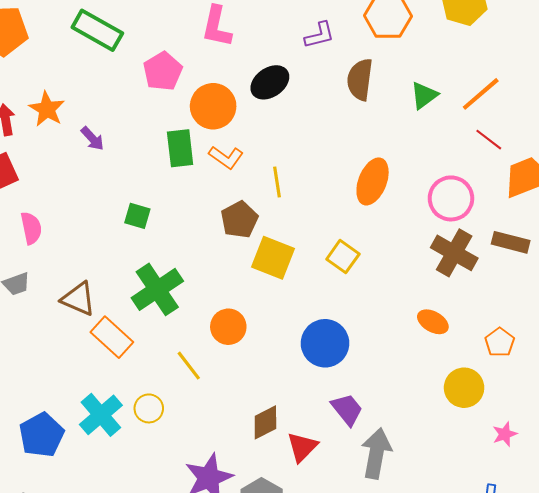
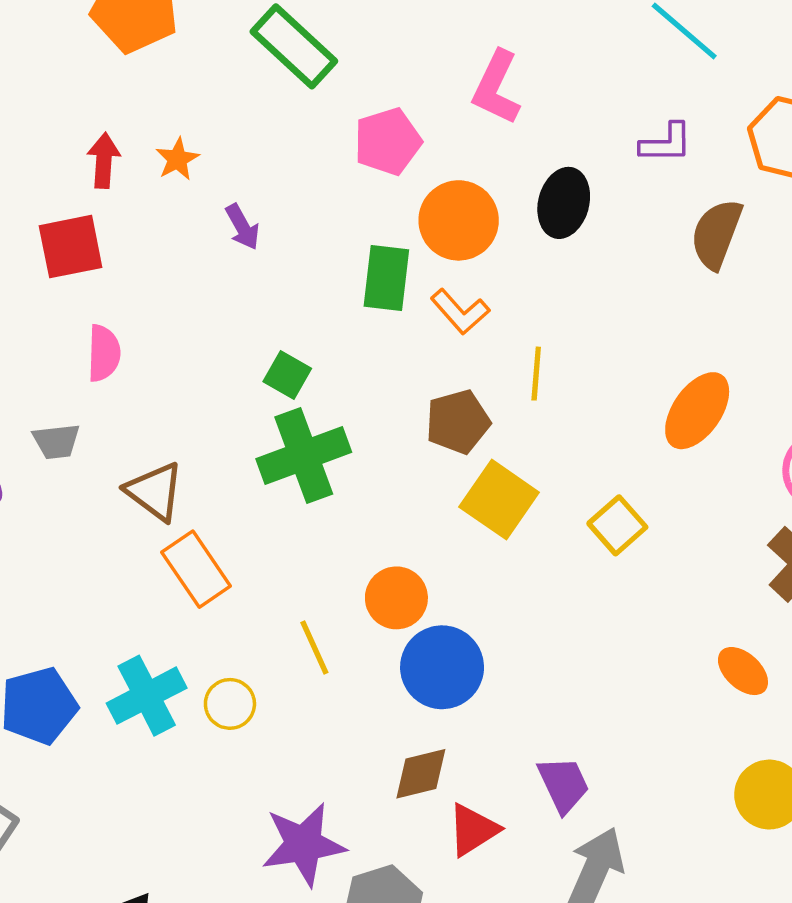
black ellipse: (270, 82) -> (564, 203), turned -54
orange star: (47, 109) -> (177, 159), size x0.7
green cross: (157, 289) -> (304, 456), moved
blue circle: (325, 343) -> (442, 667), moved

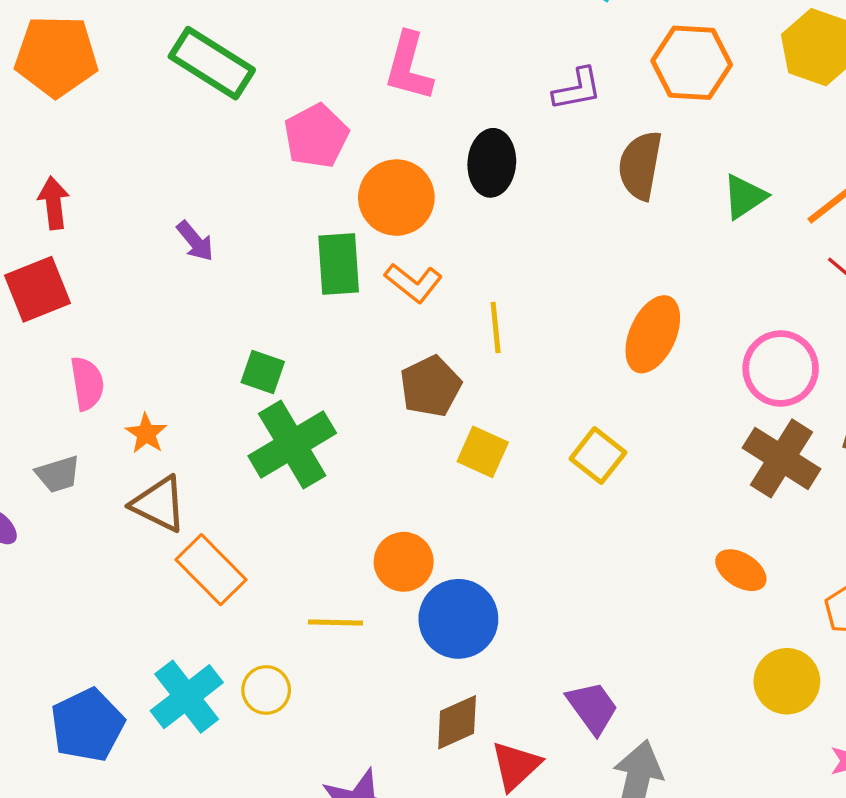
orange star: (177, 159) -> (146, 433), moved
yellow square: (499, 500) -> (483, 452), size x0.7
yellow line: (314, 648) -> (335, 623), turned -54

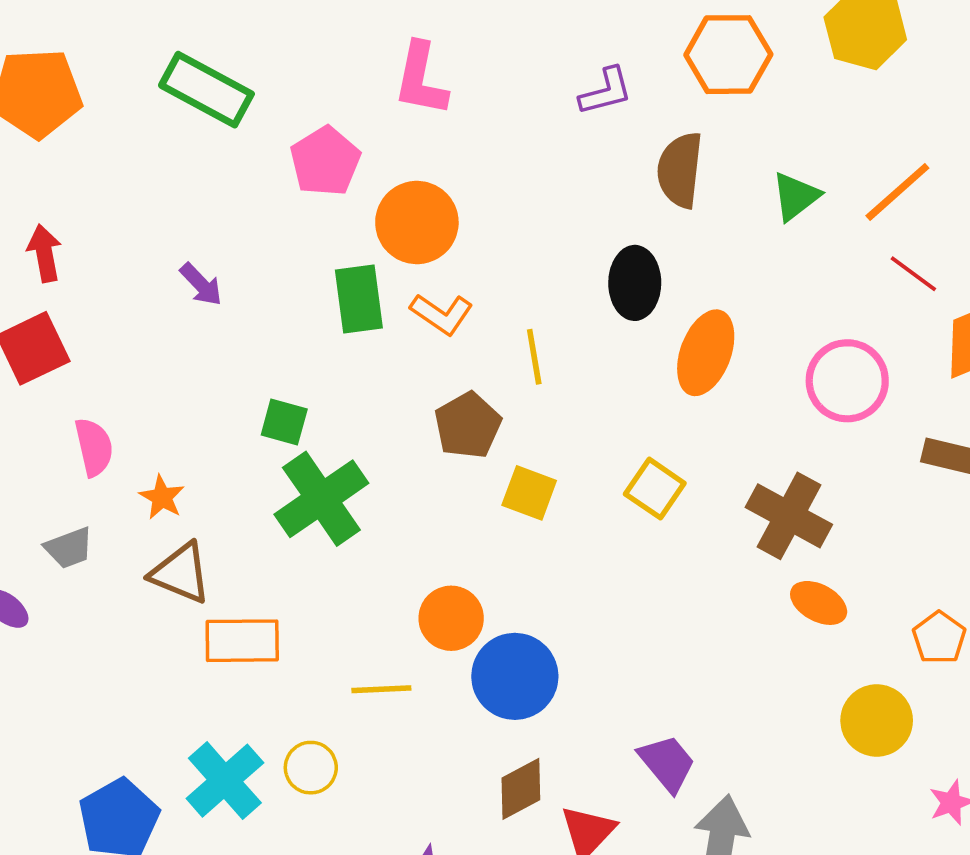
black ellipse: (492, 163) -> (635, 283), moved
brown cross: (781, 458) -> (789, 516), moved
orange rectangle: (211, 570) -> (242, 641), turned -42

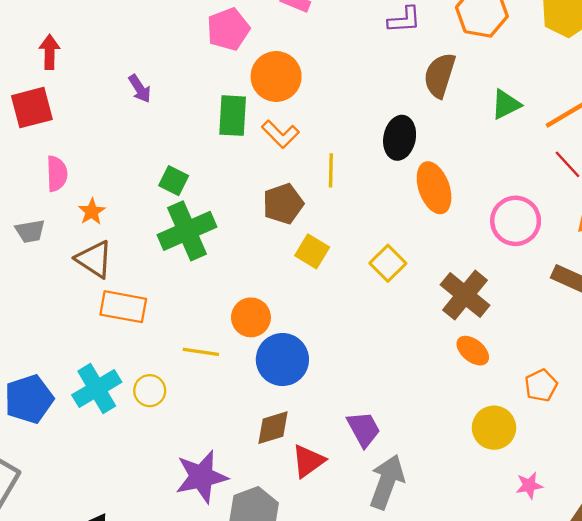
orange ellipse: (706, 353) -> (434, 188), turned -51

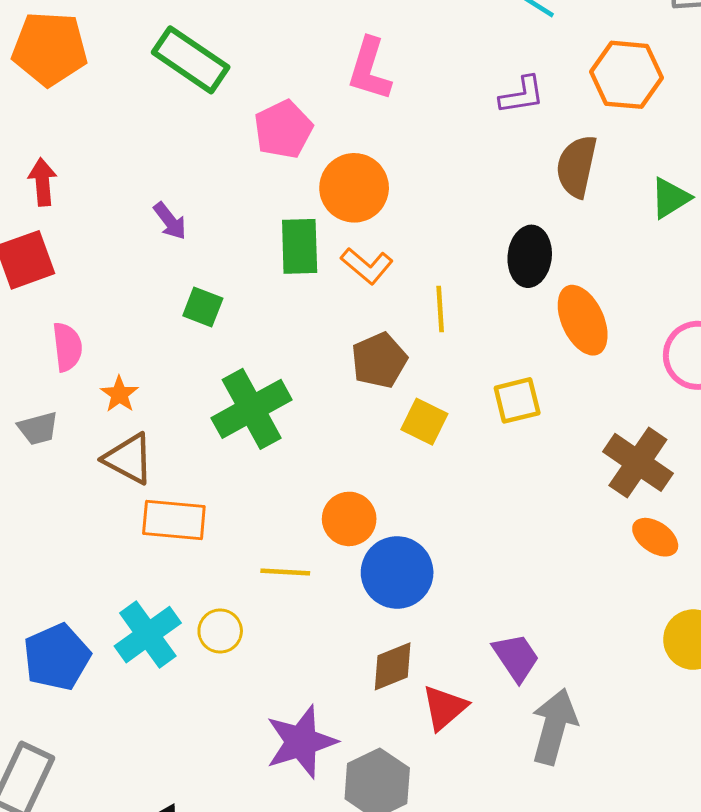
green square: (174, 181) -> (203, 307), moved
yellow square: (388, 263) -> (517, 400), moved, turned 36

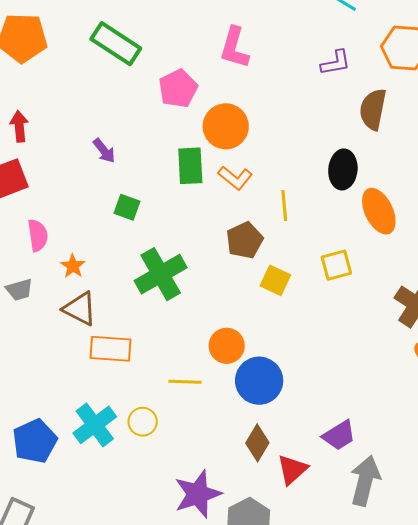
purple trapezoid: (516, 657) -> (339, 435), turned 93
brown diamond: (393, 666) -> (257, 443), turned -36

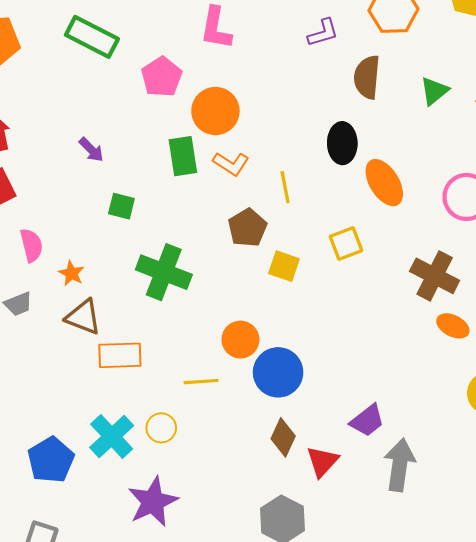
green cross: (161, 274) -> (164, 272), turned -33
purple star: (198, 494) -> (153, 502), moved

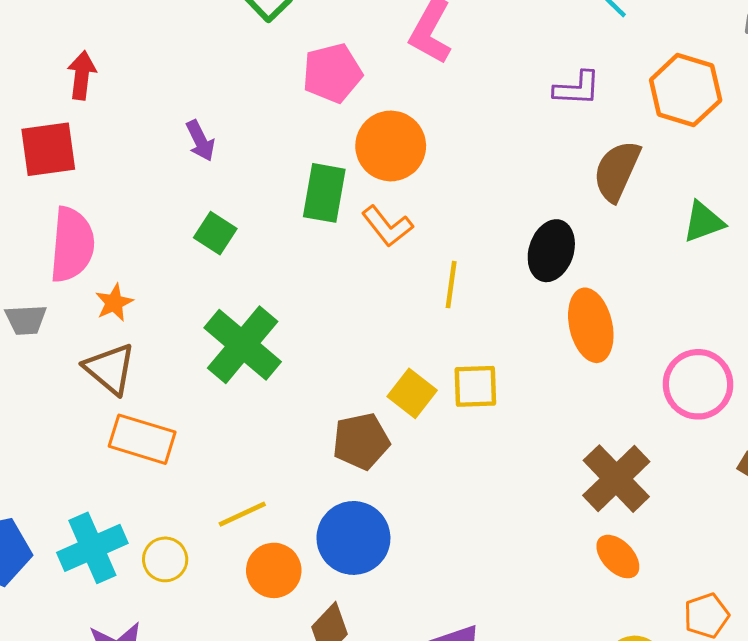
brown pentagon: (248, 228) -> (361, 441), moved
yellow square: (346, 244) -> (475, 386), moved
pink semicircle: (31, 245) -> (72, 245), size x1.5
orange circle: (240, 340) -> (274, 570), moved
yellow line: (201, 382) -> (242, 514), turned -40

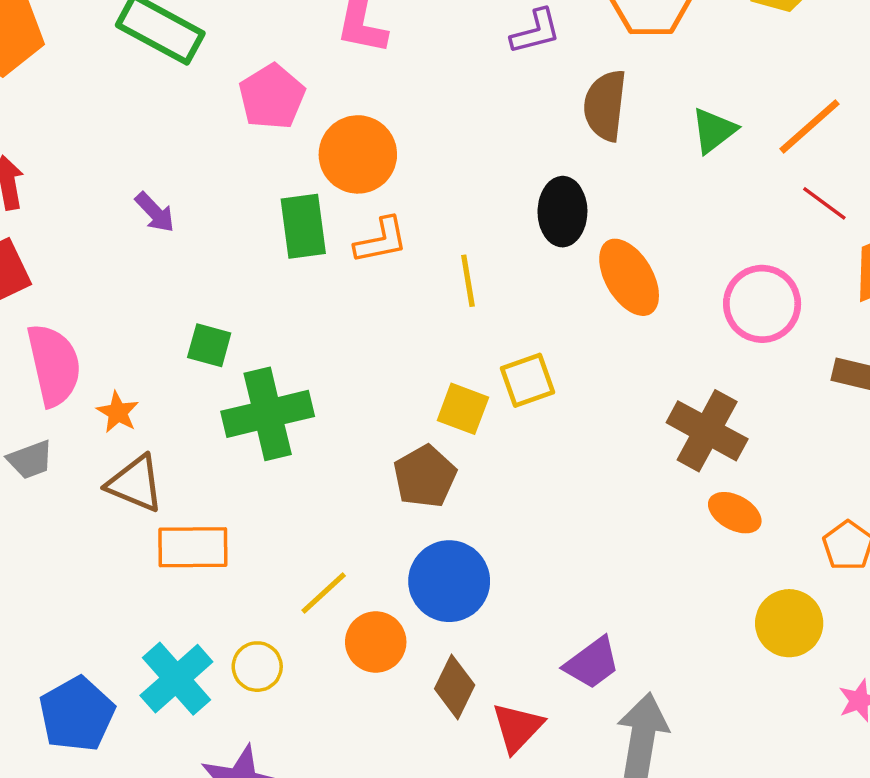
orange L-shape: (387, 226) -> (381, 240), turned -46
green square: (215, 233) -> (209, 345), moved
green cross: (243, 345) -> (268, 414), turned -36

